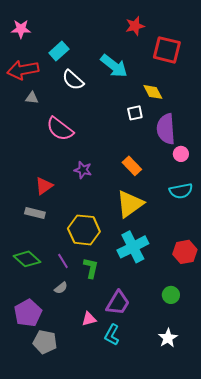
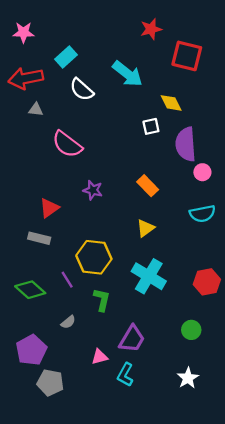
yellow triangle: (130, 204) -> (145, 228), size x0.6
cyan cross: (133, 247) -> (149, 276), turned -32
purple line: (63, 261) -> (67, 280), moved

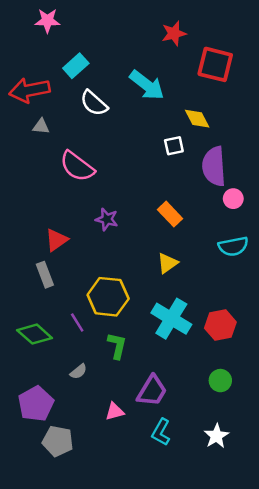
pink star: (23, 32) -> (47, 21), moved
gray rectangle: (39, 238) -> (45, 275), turned 55
red hexagon: (207, 282) -> (220, 325), moved
cyan L-shape: (125, 375) -> (161, 432), moved

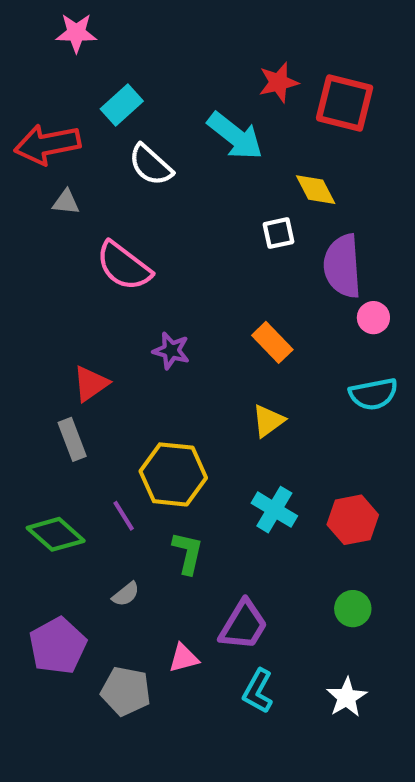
red star: (174, 33) -> (279, 82), moved
cyan cross: (171, 319) -> (274, 510), size x0.7
gray pentagon: (58, 441) -> (126, 691), moved

